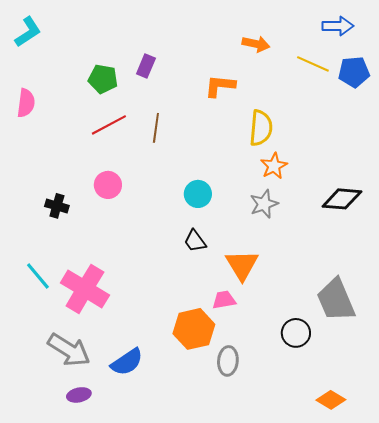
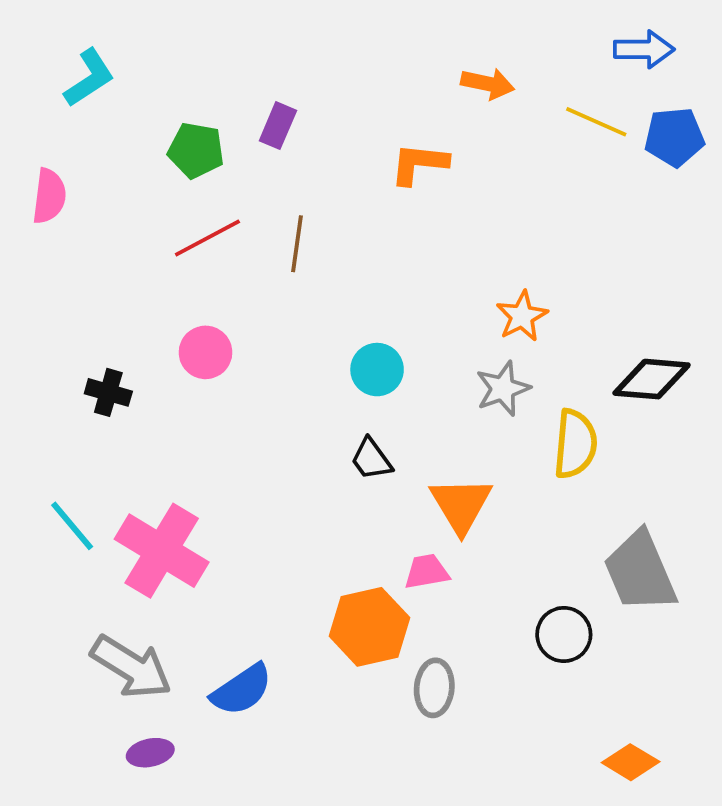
cyan L-shape: (28, 32) -> (89, 78), moved
yellow semicircle: (261, 128) -> (575, 444), moved

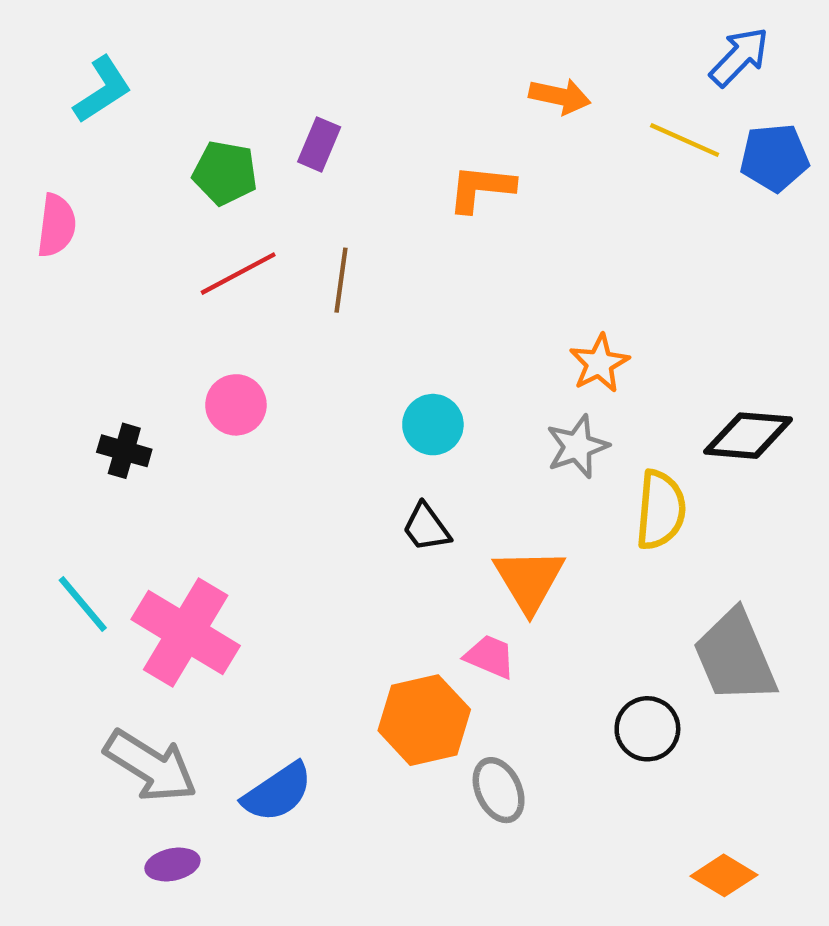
blue arrow: (644, 49) -> (739, 57), turned -46
pink trapezoid: (427, 572) -> (490, 657), turned 33
gray ellipse: (434, 688) -> (499, 790), turned -30

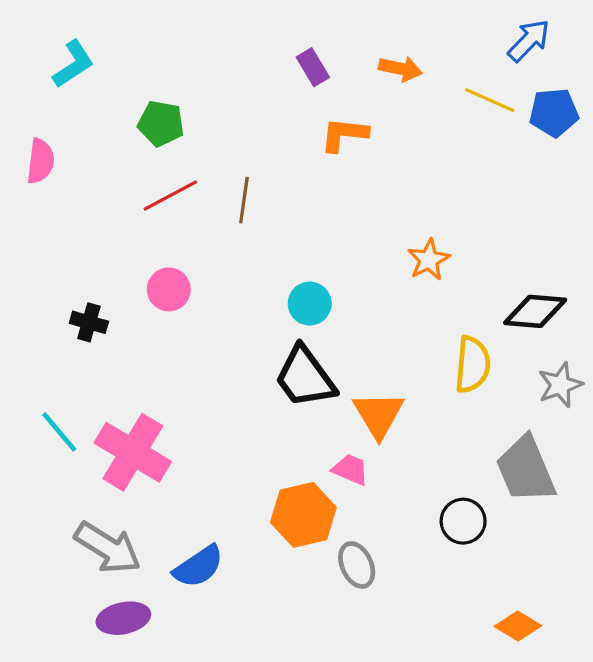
purple rectangle: (319, 144) -> (313, 67), moved, turned -54
gray star: (577, 446) -> (560, 385), moved
black trapezoid: (426, 527) -> (305, 377), size x1.8
purple ellipse: (172, 864) -> (123, 618), size x1.4

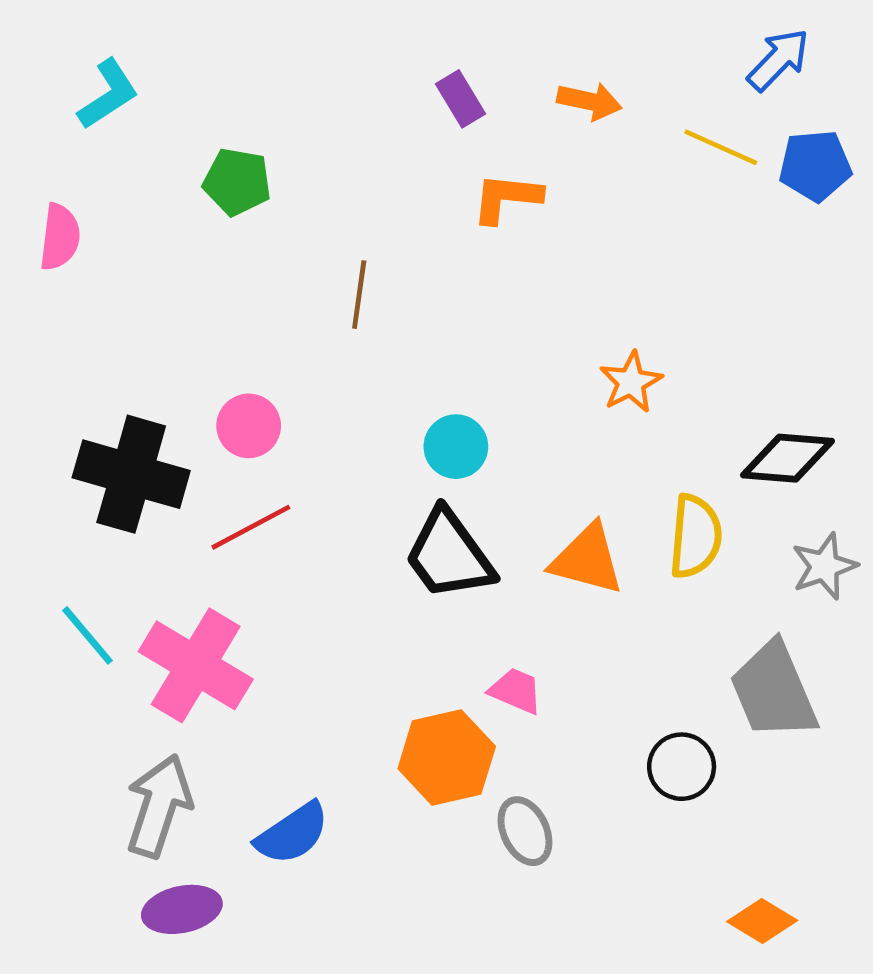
red line: (170, 196) -> (251, 527), moved
black cross: (89, 322) -> (131, 474), size x2.0
orange triangle: (379, 415) -> (587, 559), moved, turned -44
gray arrow: (108, 548) -> (159, 806), turned -104

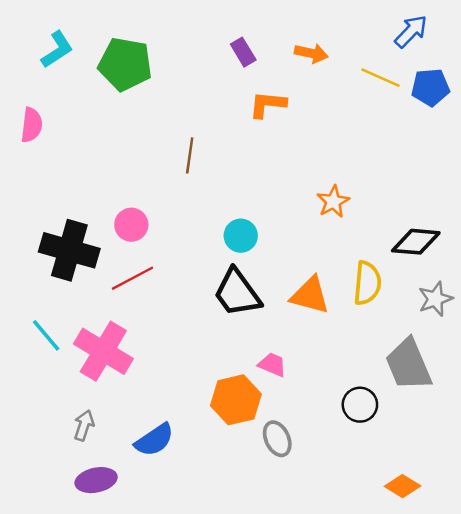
green pentagon: (237, 182) -> (125, 64), moved, size x1.5
gray arrow: (159, 806) -> (84, 425), size x0.6

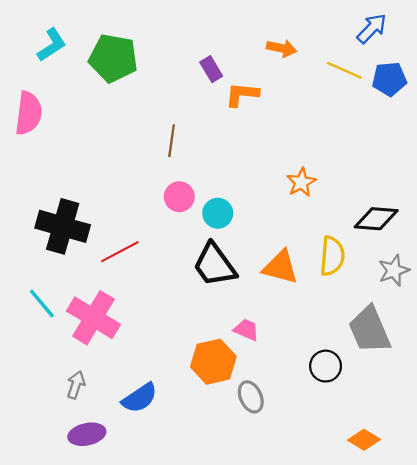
purple rectangle: (243, 52) -> (211, 69), moved
pink semicircle: (32, 125) -> (29, 113), size x1.4
pink circle: (131, 225) -> (179, 197), moved

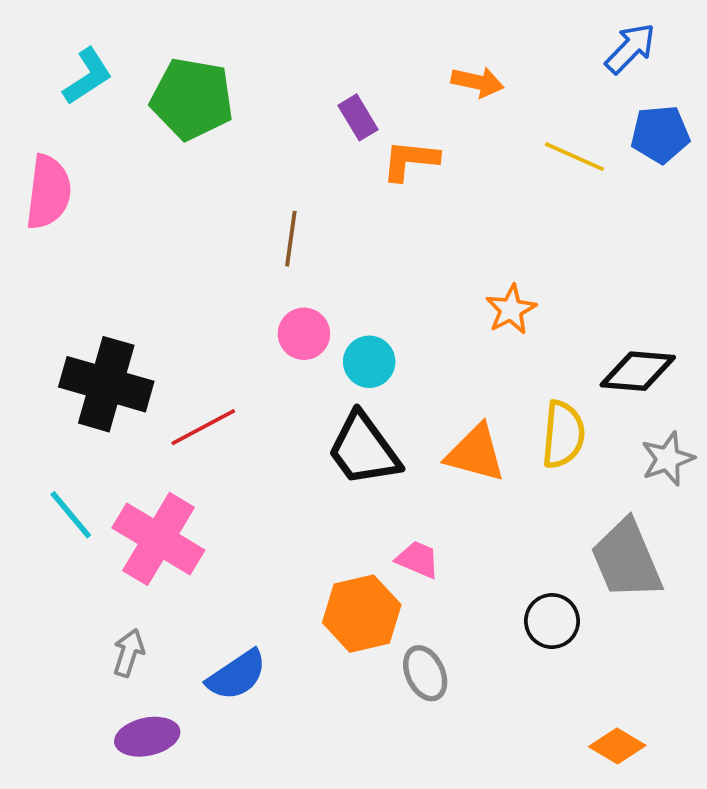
yellow line: (344, 70) -> (574, 157), moved

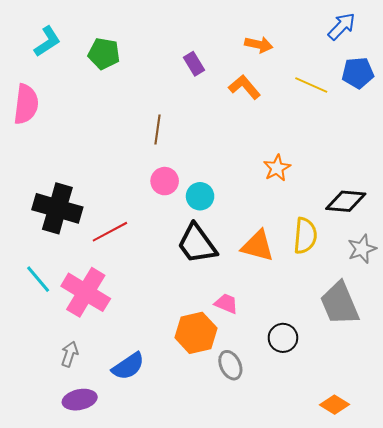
green pentagon: (192, 99) -> (104, 54), size x0.7
orange L-shape: (410, 160) -> (245, 87), moved, turned 44
black circle: (552, 621) -> (283, 338), moved

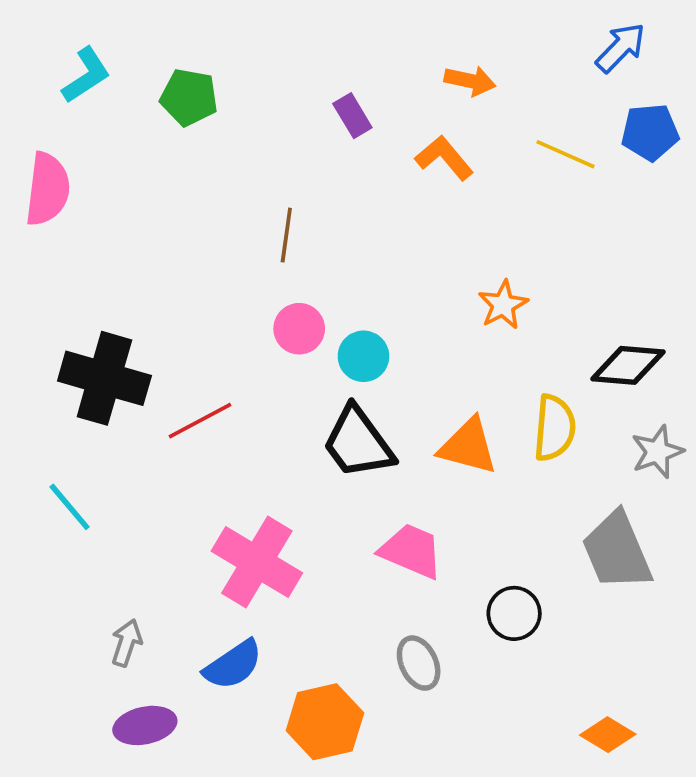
pink cross: (86, 292) -> (257, 562), moved
pink trapezoid: (226, 303) -> (411, 551), size x1.5
orange hexagon: (196, 333) -> (325, 722), moved

